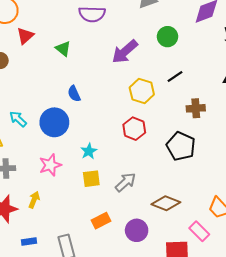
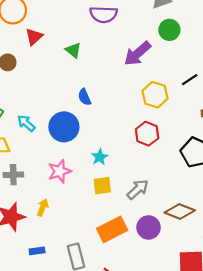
green circle: (167, 37) -> (169, 30), moved
orange rectangle: (101, 221) -> (112, 229), size x1.5
purple circle: (137, 230) -> (149, 227), moved

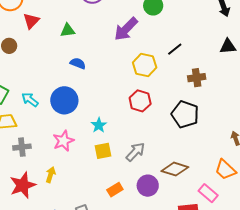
green triangle: (73, 50) -> (68, 30), turned -42
blue semicircle: (84, 97) -> (78, 63), moved, turned 140
orange rectangle: (112, 229) -> (115, 190), size x0.6

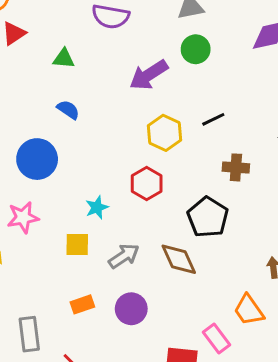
cyan star: (99, 125) -> (97, 207), moved
brown diamond: (175, 169) -> (179, 259), moved, turned 36

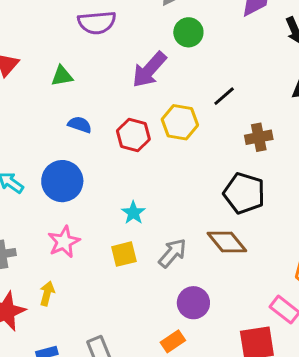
red hexagon: (147, 183) -> (133, 135), moved
orange rectangle: (82, 304) -> (173, 341), moved

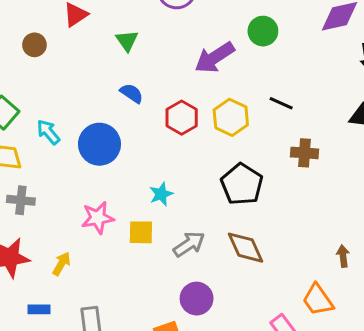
green triangle: (62, 76) -> (127, 41), turned 50
black line: (224, 96) -> (281, 103), turned 50
black pentagon: (244, 193) -> (242, 184), moved
pink star: (64, 242) -> (98, 218), moved
yellow arrow: (47, 293) -> (61, 264), moved

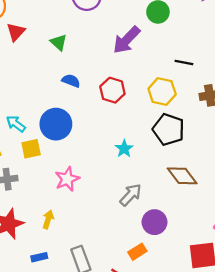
yellow hexagon: (231, 117) -> (162, 91), moved
cyan star: (161, 194) -> (124, 149), moved
yellow square: (141, 232) -> (31, 149), moved
gray arrow: (189, 244) -> (131, 195), moved

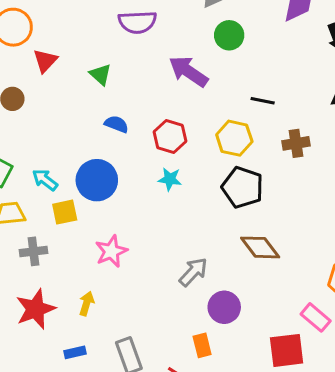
purple arrow: (127, 40) -> (188, 71), turned 80
cyan star: (124, 149) -> (170, 179), moved, turned -30
orange rectangle: (137, 252) -> (202, 345), turned -72

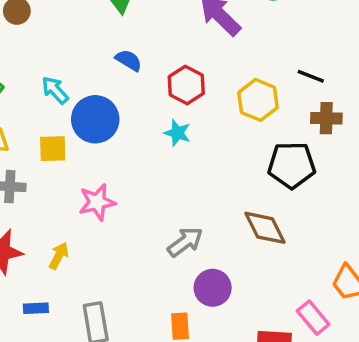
black line: (263, 101) -> (311, 76), moved
cyan arrow: (45, 180) -> (55, 90), moved
black pentagon: (243, 187) -> (292, 165), moved, turned -30

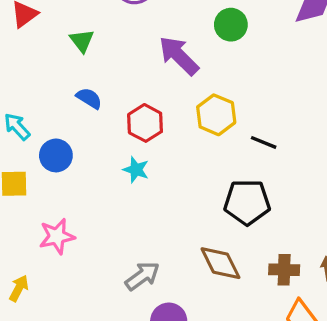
black line: (311, 76) -> (264, 142), moved
yellow hexagon: (258, 100) -> (216, 115), moved
brown cross: (326, 118) -> (284, 270), moved
blue circle: (95, 119) -> (56, 155), size x0.7

